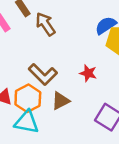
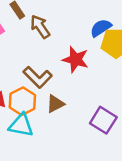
red star: (88, 73) -> (75, 59), moved, size x1.5

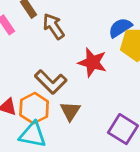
brown triangle: (55, 104) -> (70, 111), turned -30

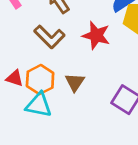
brown L-shape: (51, 82) -> (49, 37), moved

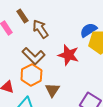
orange hexagon: (40, 80) -> (31, 75), moved

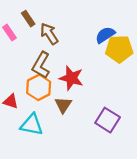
red star: (68, 55) -> (71, 78), moved
brown L-shape: (33, 56) -> (41, 65), turned 75

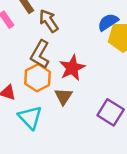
red star: (71, 78) -> (72, 68), turned 30
cyan triangle: (32, 125) -> (30, 117), turned 35

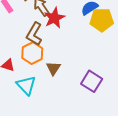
red star: (72, 68) -> (54, 18), moved

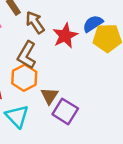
red star: (54, 18) -> (65, 36), moved
purple square: (92, 81) -> (65, 111), moved

